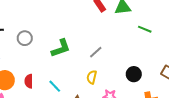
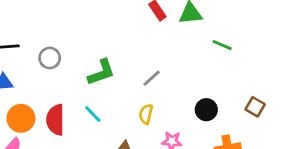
red semicircle: (29, 81) -> (55, 120), size x1.5
cyan line: (55, 86) -> (93, 114), moved

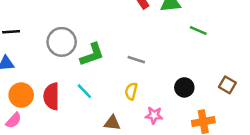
gray circle: (50, 58) -> (62, 42), moved, size x1.5
gray line: (152, 78) -> (136, 60), turned 60

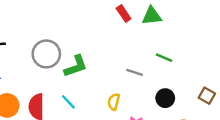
green line: (198, 31) -> (164, 58), moved
gray line: (136, 60) -> (135, 72), moved

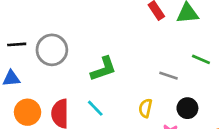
gray circle: (46, 54) -> (52, 50), moved
black circle: (165, 98) -> (187, 108), moved

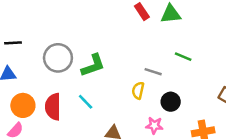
gray circle: (52, 50) -> (58, 58), moved
yellow semicircle: (145, 108) -> (138, 90), moved

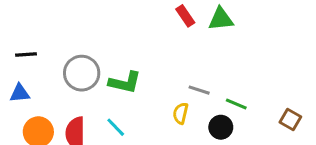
green line: (183, 57) -> (236, 104), moved
green L-shape: (93, 65) -> (125, 82), turned 32

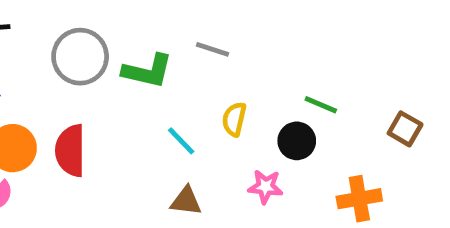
gray line: (199, 90) -> (212, 49), moved
cyan line: (116, 127) -> (181, 141), moved

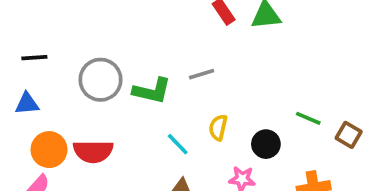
gray line: (212, 49) -> (202, 74), turned -35
green line: (321, 105) -> (308, 118), moved
red semicircle: (70, 151) -> (93, 151), turned -90

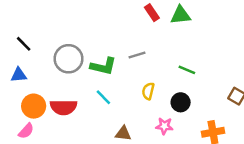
black line: (34, 58) -> (24, 44), turned 49
green line: (308, 118) -> (187, 70), moved
cyan line: (178, 144) -> (103, 97), moved

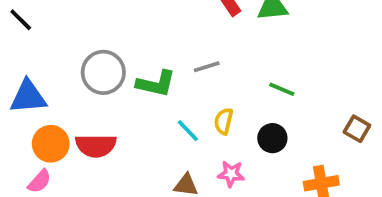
black line: (24, 44) -> (21, 20), moved
blue triangle: (19, 75) -> (28, 97), size x1.5
cyan line: (103, 97) -> (188, 131), moved
pink star: (164, 126) -> (231, 174), moved

